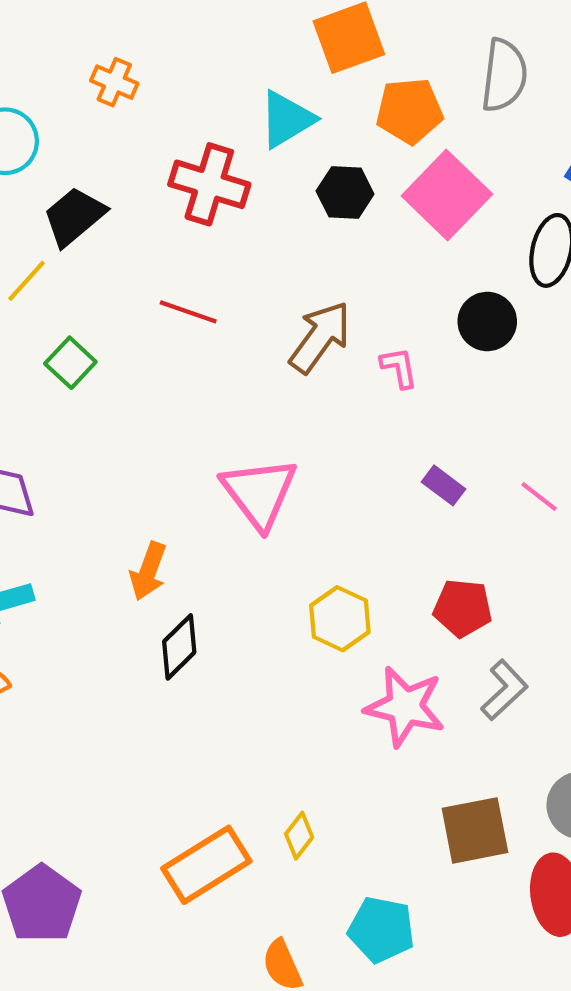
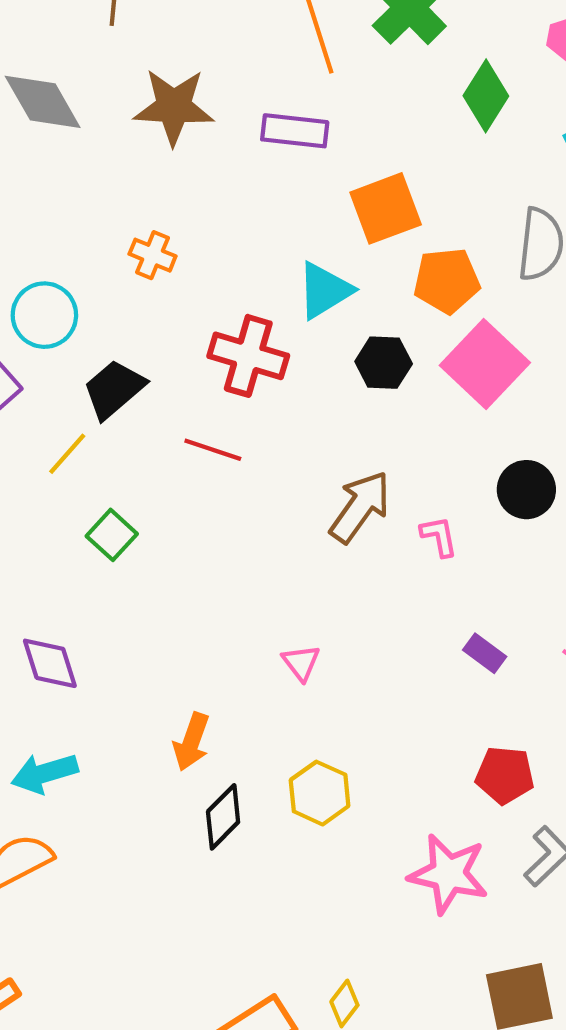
red line: (188, 312) -> (213, 450), moved
pink triangle: (259, 493) -> (301, 663), size x0.5
yellow hexagon: (340, 619) -> (320, 793), moved

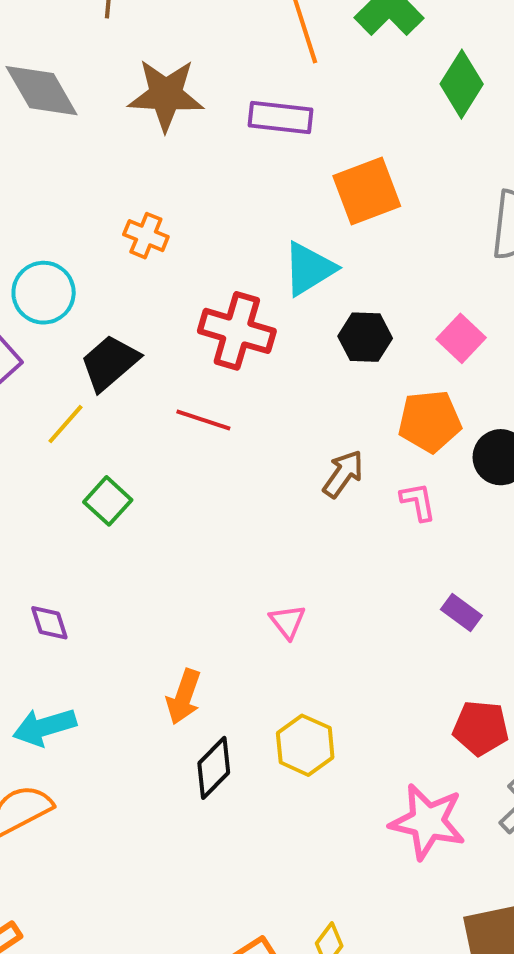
orange pentagon: (447, 281) -> (430, 421), moved
pink square: (485, 364) -> (461, 338), size x0.6
brown arrow: (360, 507) -> (343, 474), size x0.7
purple diamond: (50, 663) -> (49, 623), size x0.7

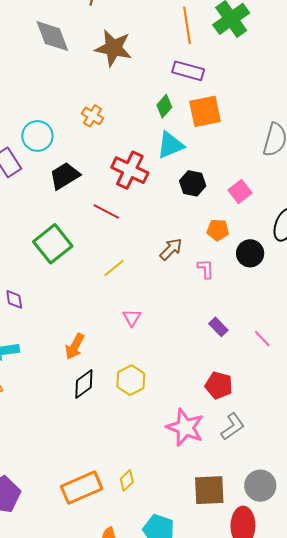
green diamond: (462, 84) -> (164, 106), moved, size x0.7
purple rectangle: (281, 117) -> (188, 71), moved
orange pentagon: (430, 421) -> (218, 230), size x0.7
yellow line: (65, 424) -> (114, 268), moved
green square: (108, 501) -> (53, 244), size x1.6

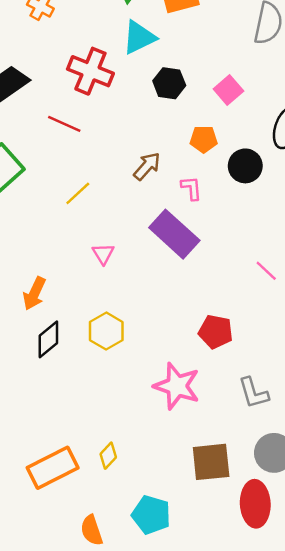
purple rectangle: (218, 327) -> (174, 234), moved, size x2.0
gray L-shape: (233, 427) -> (253, 393), moved, turned 112

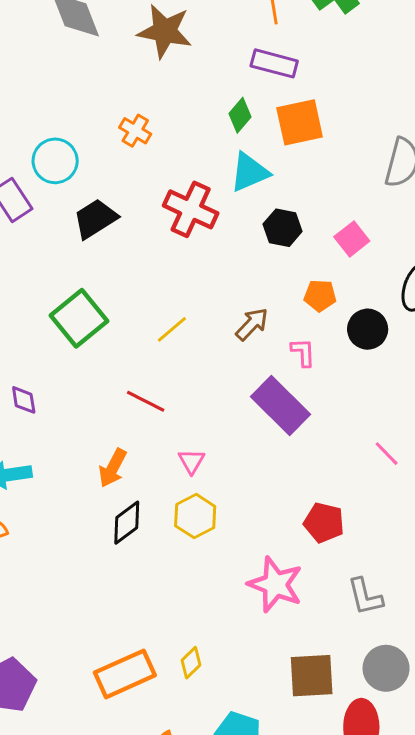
red line: (64, 124) -> (146, 401), moved
yellow line: (78, 193) -> (172, 329), moved
pink triangle: (103, 254) -> (191, 461), moved

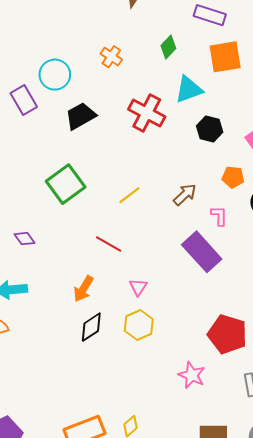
green diamond: (240, 115) -> (168, 47), moved
purple diamond: (24, 400) -> (24, 239), turned -30
red pentagon: (324, 523) -> (227, 334), size x1.4
pink star: (275, 584) -> (192, 375), size x0.7

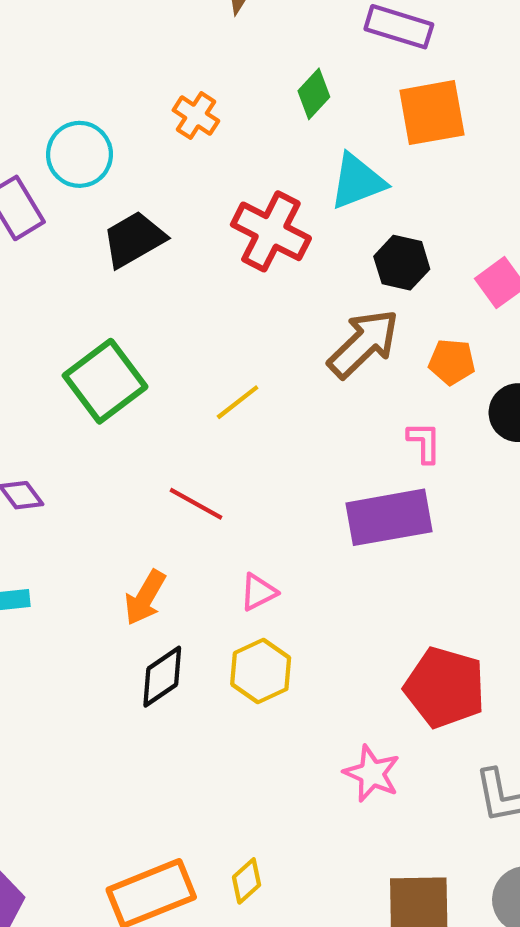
brown arrow: (185, 195) -> (363, 344), moved, size x1.5
purple rectangle: (202, 252) -> (389, 517), turned -57
pink triangle: (138, 287) -> (258, 592), turned 30

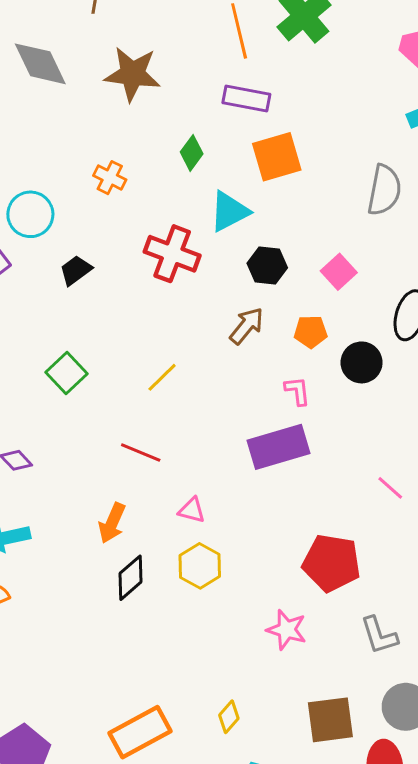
black trapezoid: (134, 239) -> (76, 270), size x0.7
brown arrow: (363, 344) -> (247, 326), size x0.7
green square: (105, 381) -> (67, 373), size x0.7
pink triangle: (258, 592) -> (192, 510), turned 48
yellow diamond: (247, 881) -> (229, 717), moved

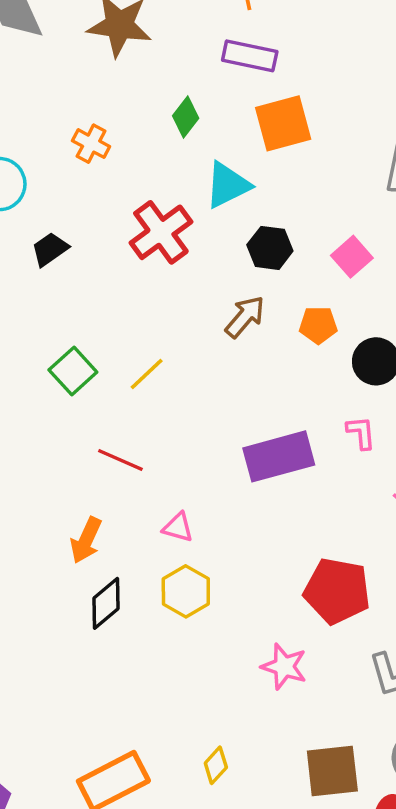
red cross: (172, 254) -> (161, 232), turned 32
green square: (67, 373) -> (73, 371), moved
pink L-shape: (297, 391) -> (361, 433), moved

